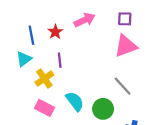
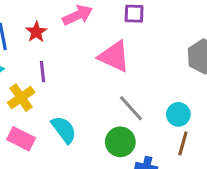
pink triangle: (126, 46) -> (114, 56), moved, turned 45
green circle: (103, 109) -> (120, 142), moved

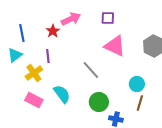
red star: (36, 32) -> (53, 31), moved
pink triangle: (114, 56) -> (115, 46), moved
gray line: (131, 108) -> (91, 70), moved

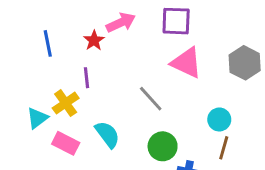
purple square: (108, 18) -> (176, 21), size x1.5
cyan triangle: (15, 55) -> (37, 118), moved

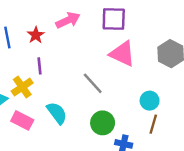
red star: (94, 40) -> (36, 35), moved

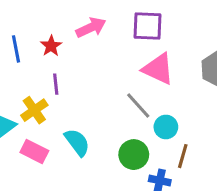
gray line: (93, 83) -> (138, 106), moved
cyan circle: (150, 101) -> (166, 127), moved
brown line: (153, 124) -> (183, 156), moved

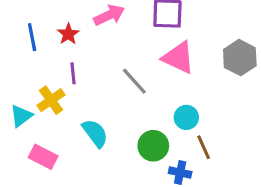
gray line: (138, 106) -> (134, 81), moved
pink rectangle: (34, 151) -> (43, 157), moved
brown line: (183, 156) -> (204, 147), turned -40

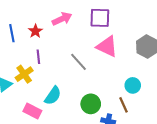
cyan circle: (186, 117) -> (133, 85), moved
cyan semicircle: (95, 133) -> (53, 96), turned 72
pink rectangle: (43, 157) -> (32, 111), moved

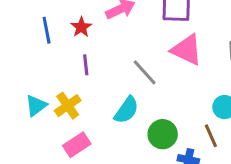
yellow cross: (24, 74) -> (68, 106), moved
cyan semicircle: (53, 96) -> (126, 110), moved
pink rectangle: (32, 111) -> (77, 145), turned -60

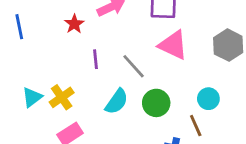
blue line: (47, 30) -> (19, 27), moved
purple line: (86, 65) -> (95, 59), moved
green circle: (163, 134) -> (156, 103), moved

